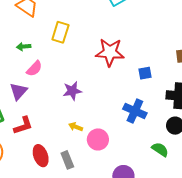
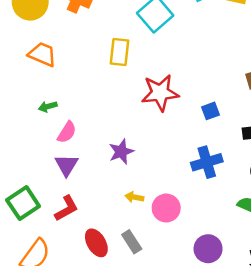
yellow rectangle: (60, 32) -> (120, 52), moved
purple triangle: (19, 91) -> (67, 165), moved
blue cross: (135, 111) -> (207, 162), turned -30

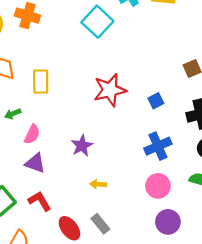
yellow rectangle: (120, 52) -> (41, 82), moved
purple triangle: (67, 165) -> (35, 163), turned -35
red L-shape: (66, 208) -> (40, 201), turned -85
pink circle: (166, 208) -> (158, 186), moved

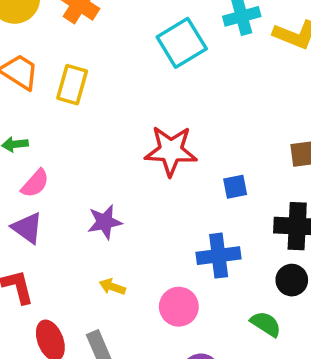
yellow rectangle: (41, 82) -> (72, 85), moved
pink circle: (158, 186) -> (179, 307), moved

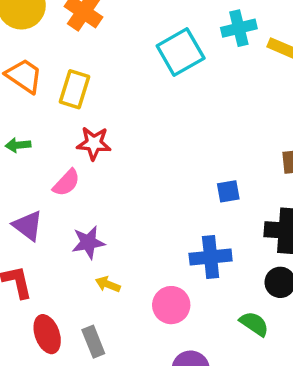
red star: (171, 151) -> (94, 143), moved, size x0.7
pink semicircle: (35, 183) -> (66, 183), moved
purple star: (105, 222) -> (88, 242), moved

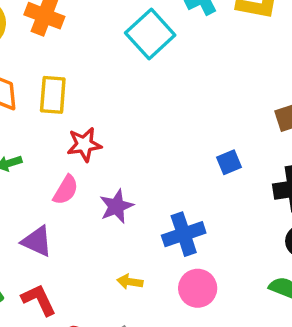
purple star: (88, 242) -> (116, 206), moved
blue cross: (211, 257) -> (184, 234), moved

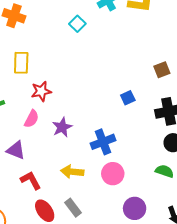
cyan square: (150, 34) -> (77, 24), size x0.6
yellow arrow: (130, 282) -> (72, 172), size x1.5
red L-shape: (39, 300) -> (31, 180), moved

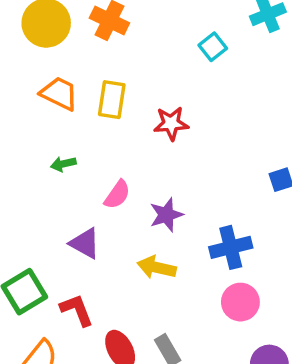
red star: (41, 91) -> (171, 123), moved
yellow arrow: (72, 172) -> (157, 267), moved
red L-shape: (31, 180) -> (77, 310), moved

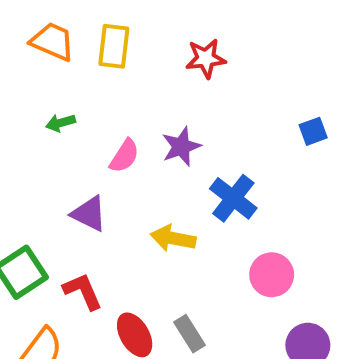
red star: (171, 123) -> (206, 58), moved
purple star: (166, 215) -> (181, 147), moved
blue cross: (231, 247) -> (233, 198), moved, turned -36

